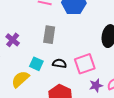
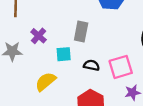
cyan square: (36, 64) -> (64, 54), moved, turned -32

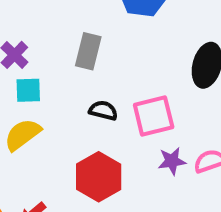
cyan square: (64, 54) -> (28, 90), moved

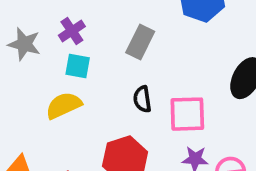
black semicircle: (103, 110) -> (142, 99), turned -125

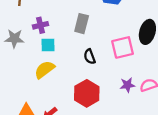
purple cross: (72, 31) -> (41, 25), turned 32
pink square: (187, 114) -> (123, 47), moved

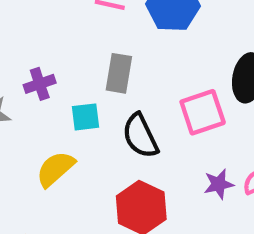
cyan square: (48, 45) -> (86, 117), moved
black semicircle: (90, 57) -> (140, 136), size x1.5

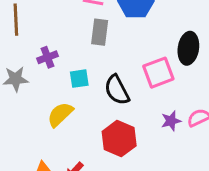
gray rectangle: (119, 73) -> (100, 32), moved

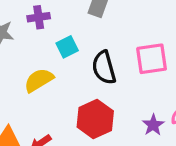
cyan square: (79, 79) -> (67, 47), turned -30
purple star: (171, 121) -> (153, 125), moved, turned -30

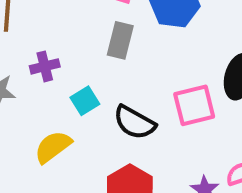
black semicircle: (104, 68) -> (134, 122), turned -40

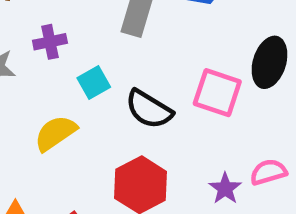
pink square: (194, 105) -> (217, 93), turned 30

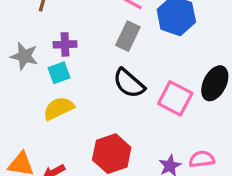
cyan square: (94, 82) -> (59, 73), moved
black semicircle: (149, 109) -> (129, 83), moved

